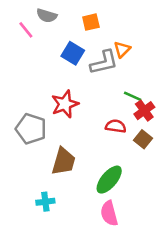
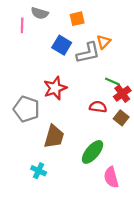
pink line: (26, 30) -> (22, 25), turned 40
cyan cross: (45, 202) -> (39, 171), turned 32
pink semicircle: (109, 213) -> (111, 177), moved

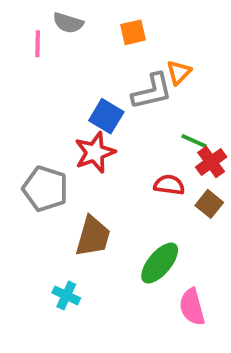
blue square: (62, 45) -> (106, 116), moved

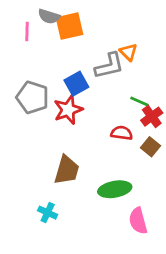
orange square: (133, 32) -> (70, 26), moved, size x1.5
orange triangle: (179, 72) -> (128, 52), turned -30
blue square: (106, 116) -> (76, 84), turned 30
gray pentagon: (45, 189) -> (32, 97), moved
green ellipse: (160, 263) -> (115, 189), turned 40

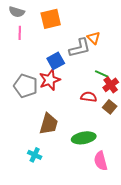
gray semicircle: (49, 16) -> (17, 12), moved
pink line: (27, 32) -> (20, 33), moved
gray pentagon: (32, 97) -> (26, 86), moved

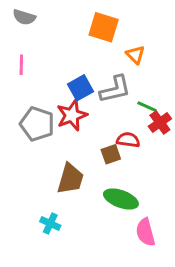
orange square: (51, 19) -> (104, 27), moved, turned 30
pink line: (20, 33) -> (21, 65), moved
gray L-shape: (80, 48) -> (115, 89), moved
brown square: (110, 107) -> (111, 154), moved, turned 32
green ellipse: (84, 138) -> (121, 199), turned 30

